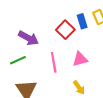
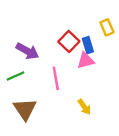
blue rectangle: (82, 21) -> (88, 45), moved
pink triangle: (80, 59) -> (86, 61), moved

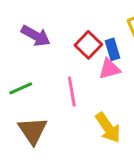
purple arrow: (27, 51) -> (36, 36), moved
yellow arrow: (84, 107) -> (108, 128), size x1.5

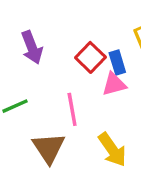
purple arrow: (36, 36) -> (32, 47), turned 40
brown triangle: (33, 131) -> (49, 148), moved

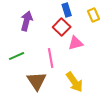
purple arrow: (32, 47) -> (27, 21), turned -144
blue rectangle: (117, 62) -> (67, 10), moved

